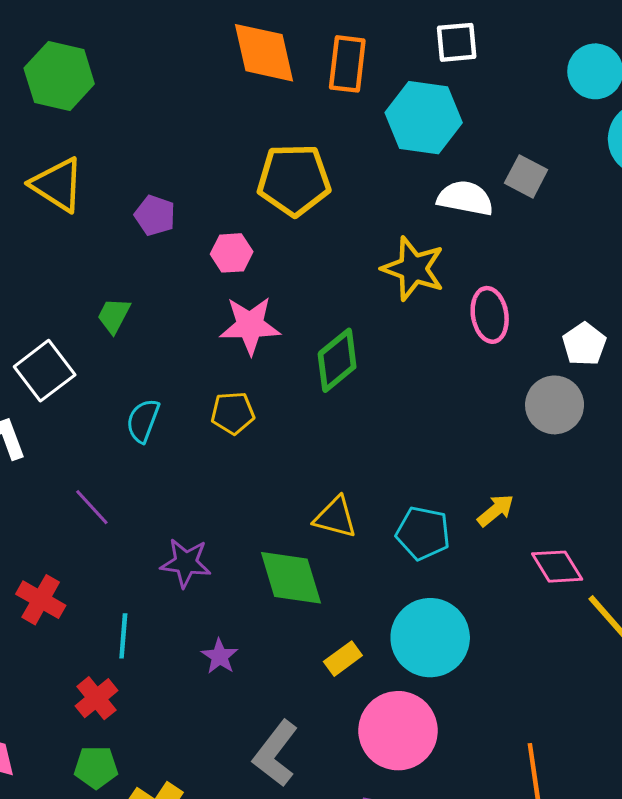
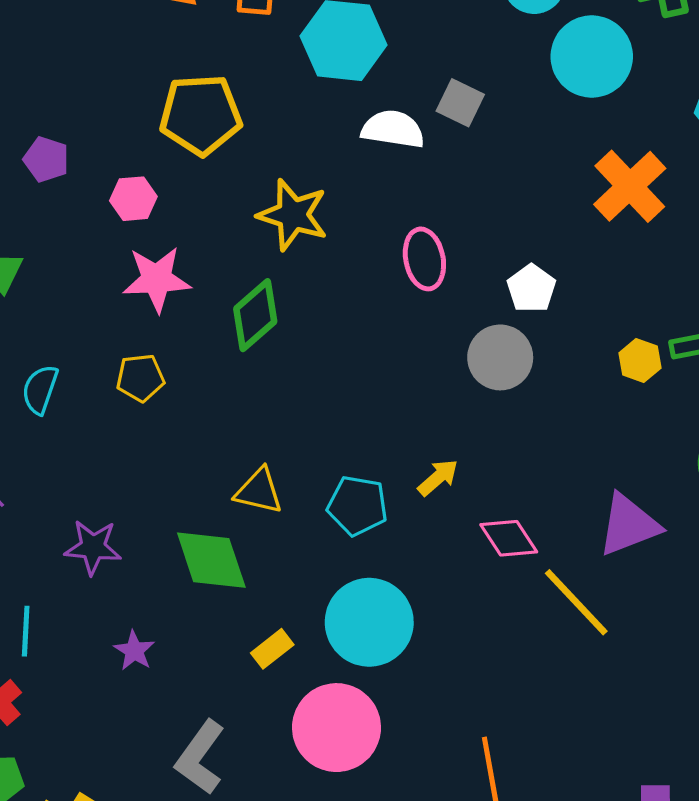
yellow star: (413, 269) -> (293, 215), moved

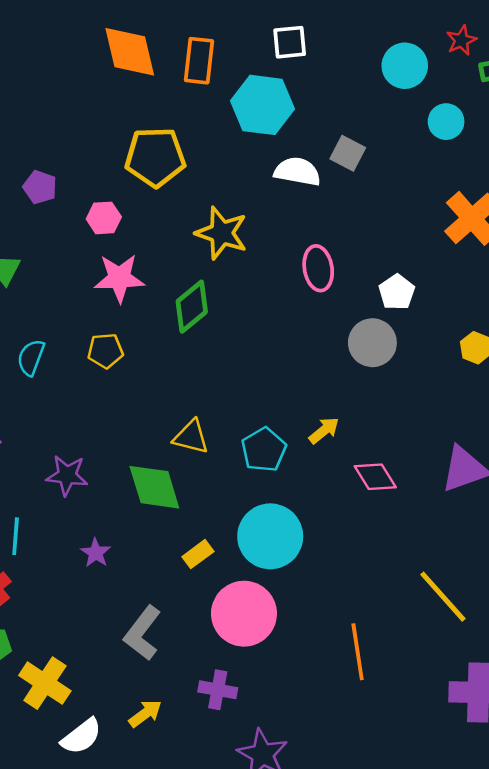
cyan circle: (592, 57) -> (446, 122), size x0.6
cyan pentagon: (357, 506) -> (264, 450), turned 30
yellow line: (576, 602) -> (443, 597), moved

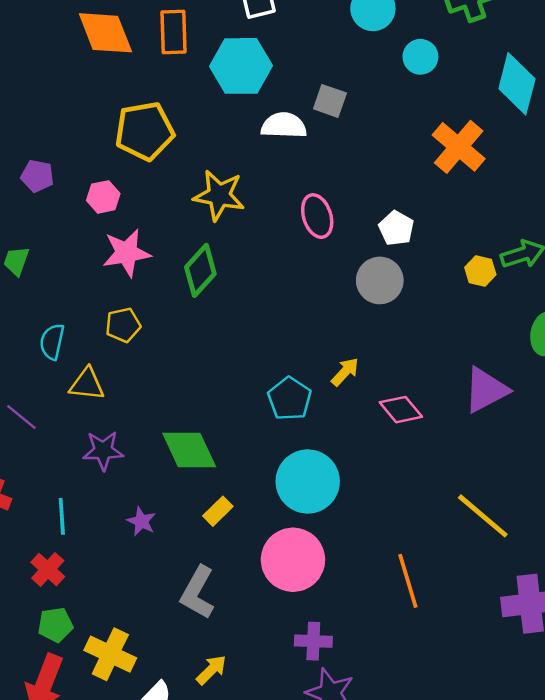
yellow triangle: (191, 437) -> (87, 384), moved
yellow rectangle: (198, 554) -> (218, 511), moved
purple cross: (218, 690) -> (313, 641), moved

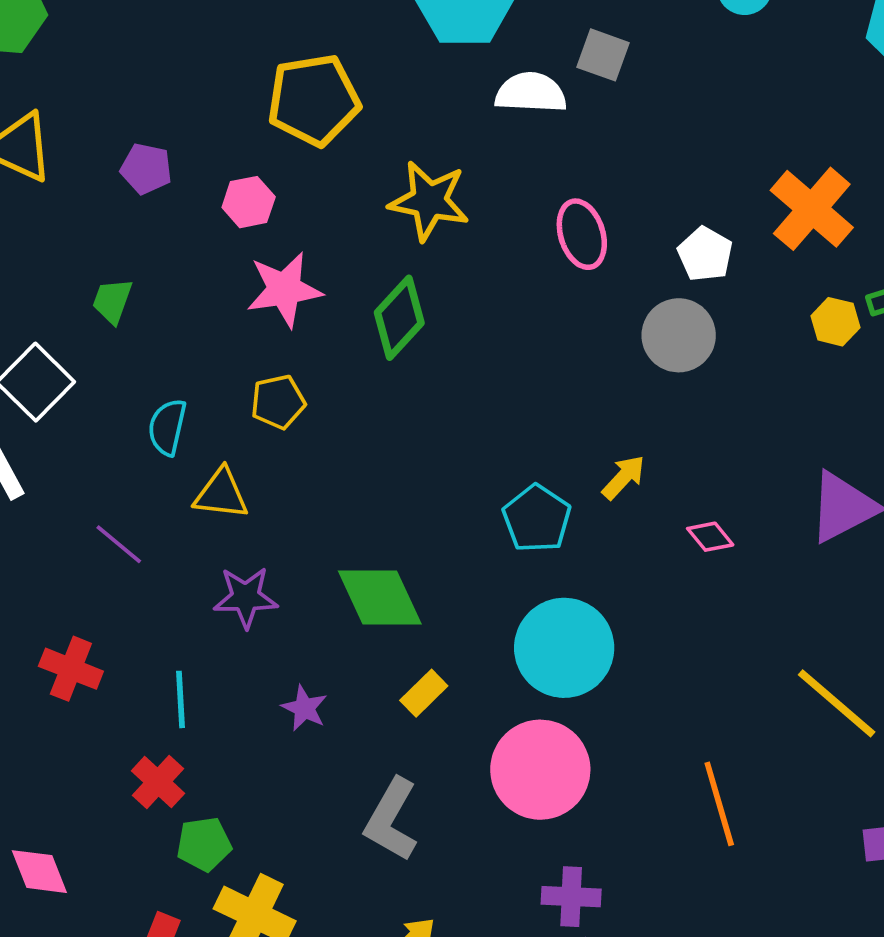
orange cross: (459, 147) -> (812, 209), moved
pink diamond: (401, 410) -> (710, 537), size x0.7
green pentagon: (55, 625) -> (204, 844), moved

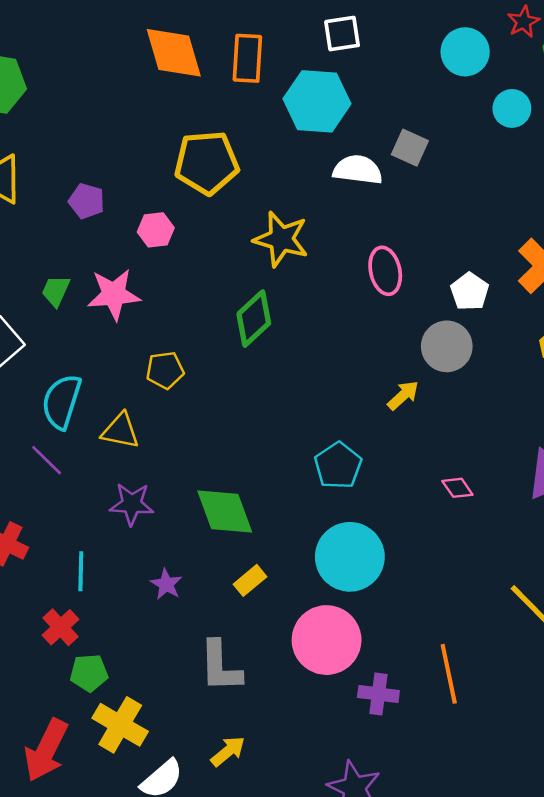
pink star: (284, 289) -> (114, 294), moved
cyan semicircle: (167, 427) -> (62, 402), moved, size x1.4
yellow arrow: (624, 477) -> (403, 395), moved
gray L-shape: (391, 820) -> (220, 666), turned -36
purple cross: (571, 897) -> (378, 694), moved

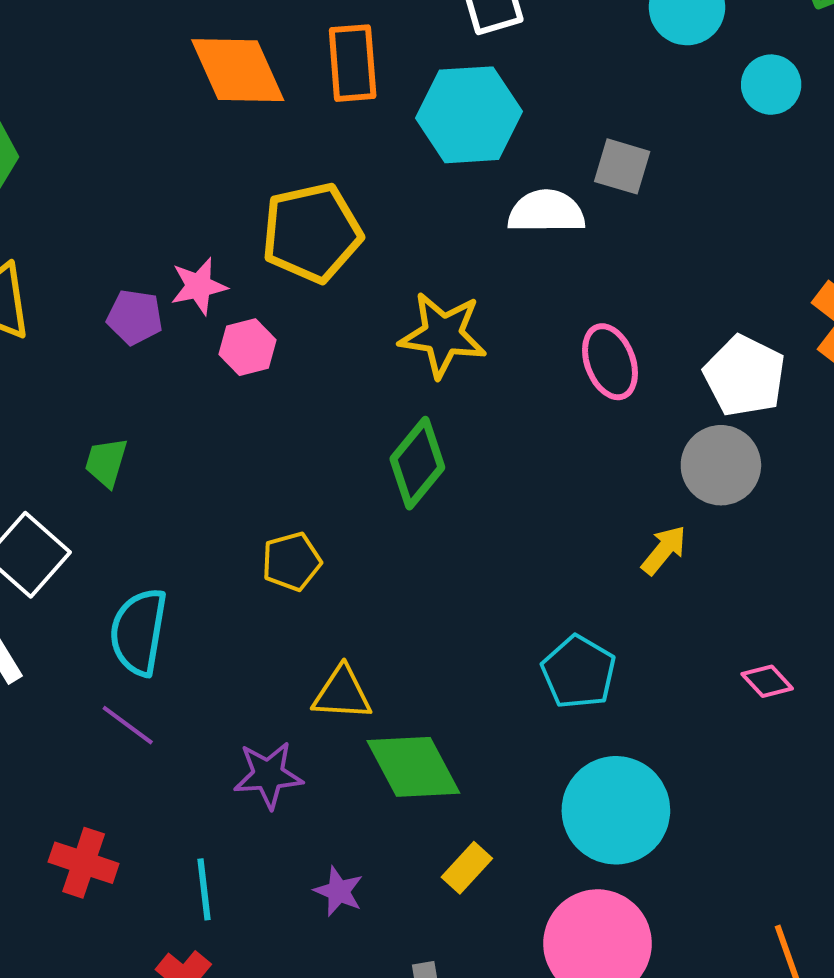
white pentagon: (470, 292) -> (745, 376), size x1.4
pink star: (114, 294) -> (199, 286), moved, size x0.7
yellow triangle: (120, 431) -> (342, 693), moved

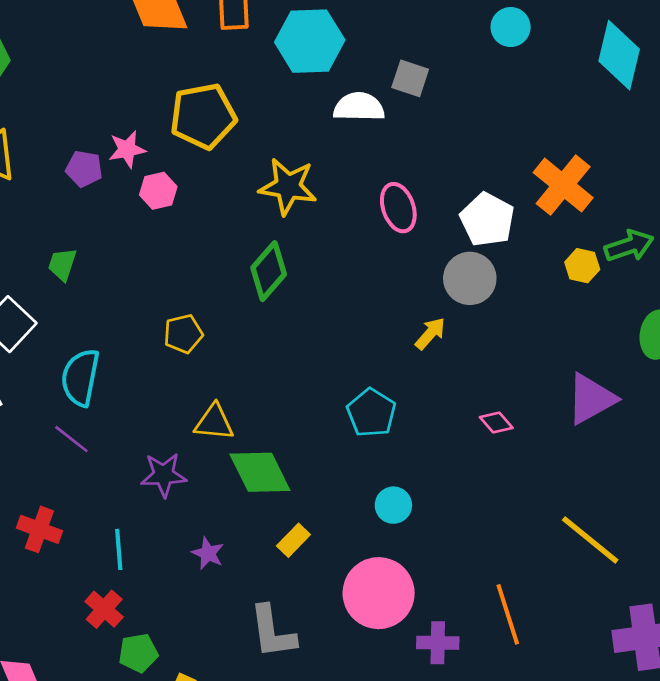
cyan circle: (616, 810) -> (393, 505), size x0.5

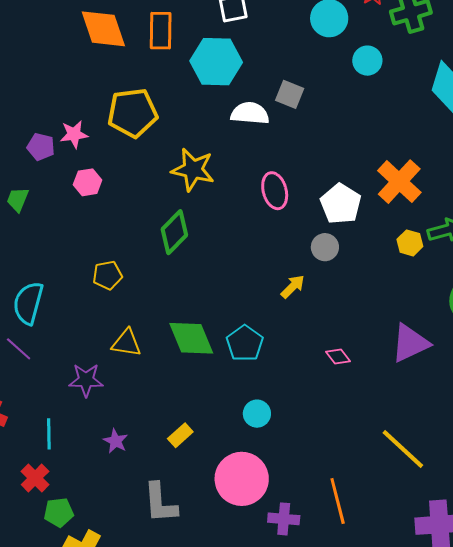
pink hexagon: (158, 191) -> (88, 182), moved
green trapezoid: (62, 264) -> (18, 200), moved
gray circle: (470, 278) -> (325, 247), size x0.7
green diamond: (260, 472) -> (191, 338), moved

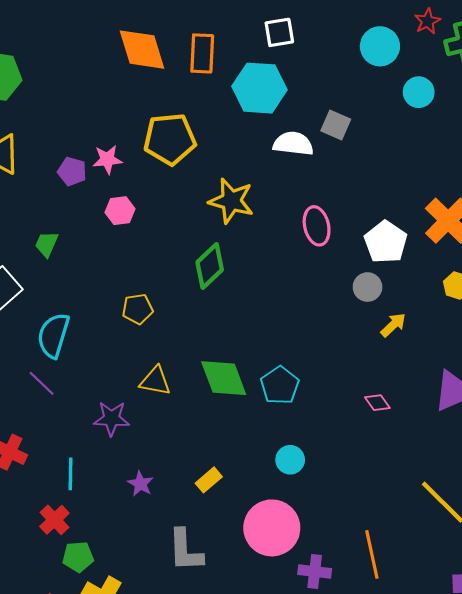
green trapezoid: (18, 200) -> (47, 244), moved
yellow arrow: (293, 287) -> (393, 325), moved

